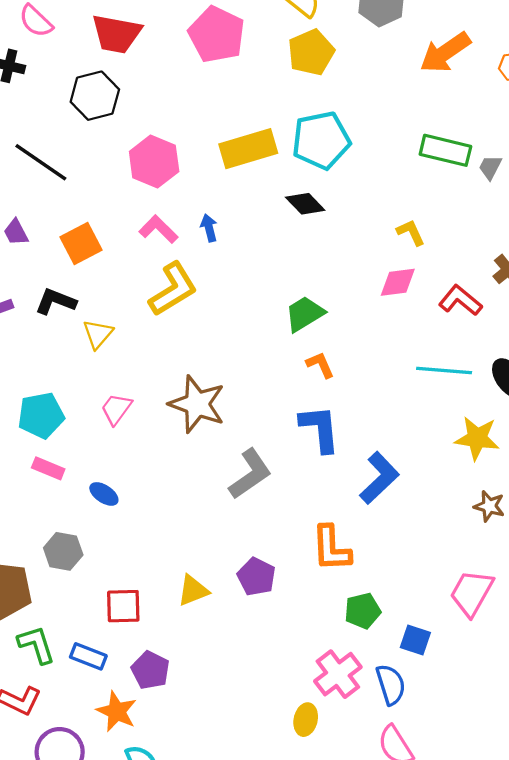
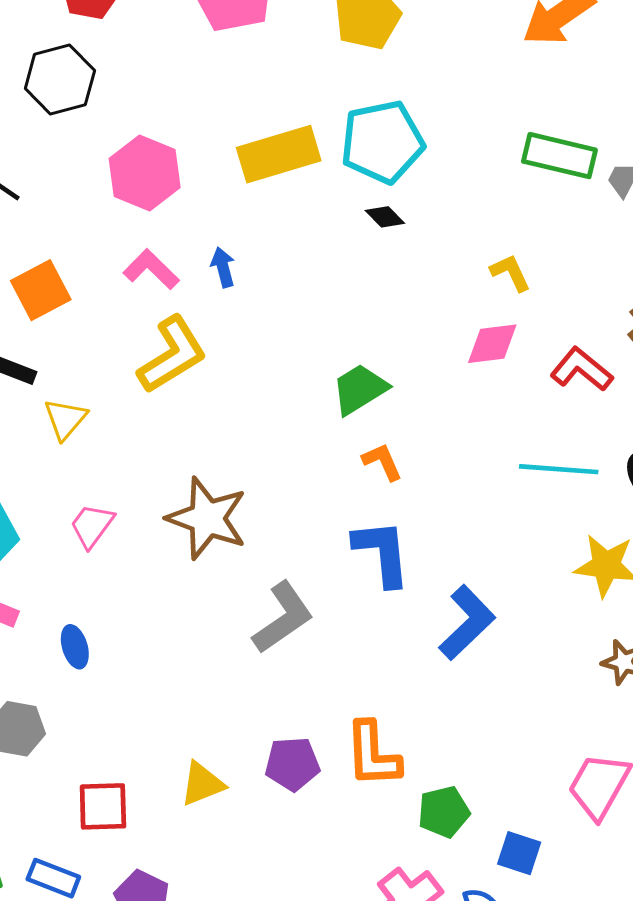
black diamond: (305, 204) -> (385, 217), moved, size x0.7
blue ellipse: (104, 494) -> (75, 647), turned 40
orange L-shape: (331, 548) -> (373, 754), moved
purple pentagon: (256, 577) -> (292, 764), turned -30

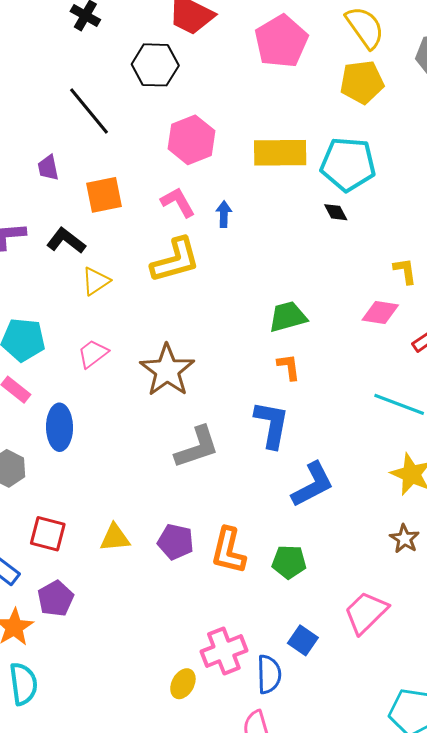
blue ellipse: (75, 647) -> (60, 427), size x1.6
green pentagon: (444, 812) -> (289, 562), moved

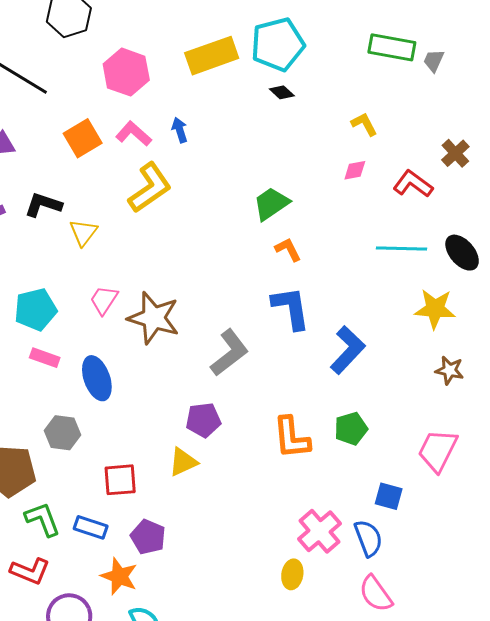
orange square: (104, 195) -> (83, 138), moved
pink diamond: (380, 313) -> (355, 170), size x0.7
brown star: (167, 370) -> (154, 318), moved
purple pentagon: (176, 542) -> (203, 420), moved

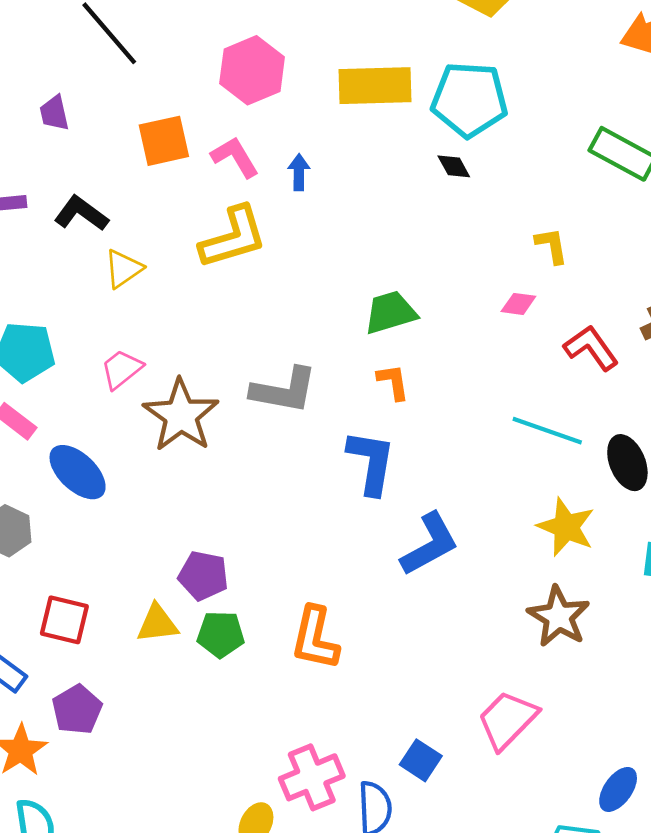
gray L-shape: (229, 353) -> (284, 390), moved, turned 30
brown star: (449, 370) -> (559, 617), size x1.5
blue ellipse: (97, 378) -> (78, 472), turned -45
green pentagon: (351, 429) -> (221, 634), moved

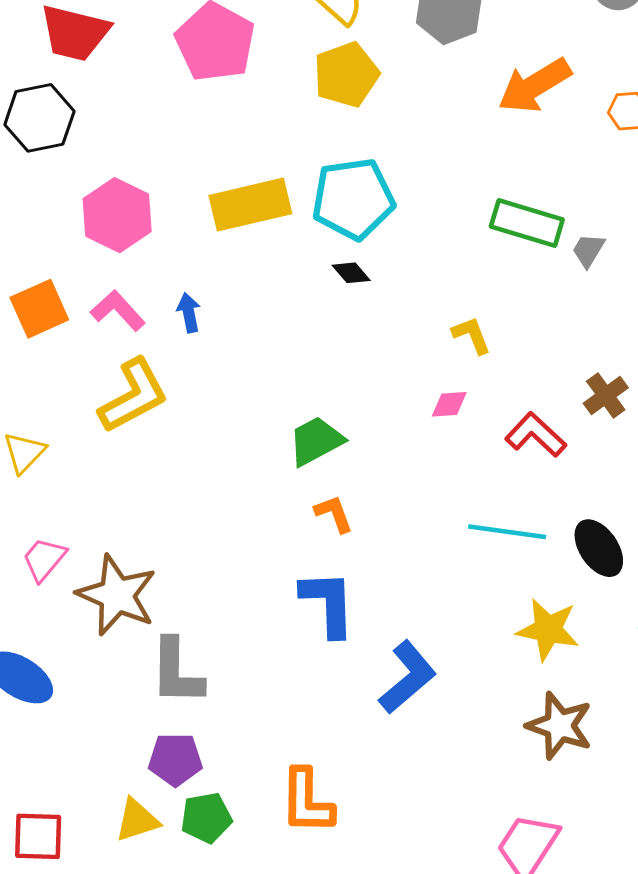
gray L-shape: (284, 390) -> (177, 672), moved, turned 92

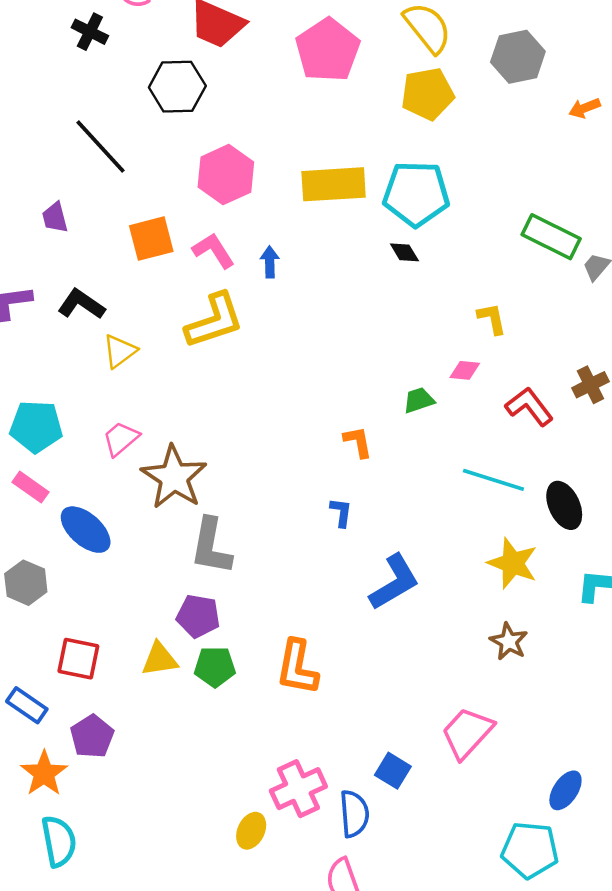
orange arrow: (535, 86) -> (585, 108), moved, size x0.5
green trapezoid: (316, 441) -> (419, 400), moved, size x0.7
blue L-shape: (328, 603) -> (341, 512), size x0.5
brown star: (560, 726) -> (509, 641), size x0.7

